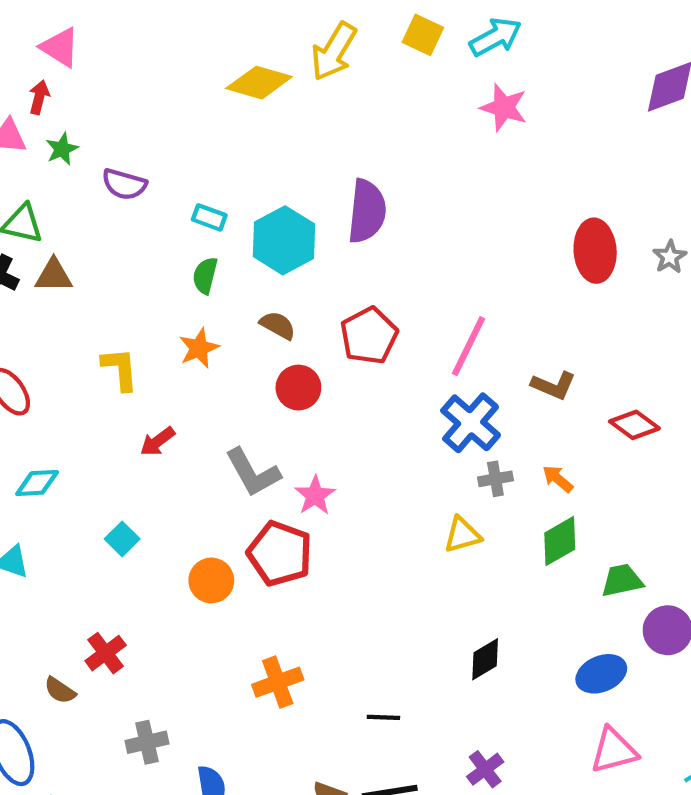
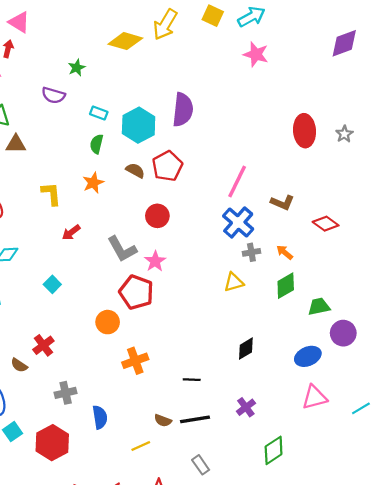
green star: (62, 149) -> (77, 68), moved
red pentagon: (369, 336) -> (167, 166), moved
red circle: (298, 388) -> (157, 216), moved
orange circle: (211, 580) -> (108, 322), moved

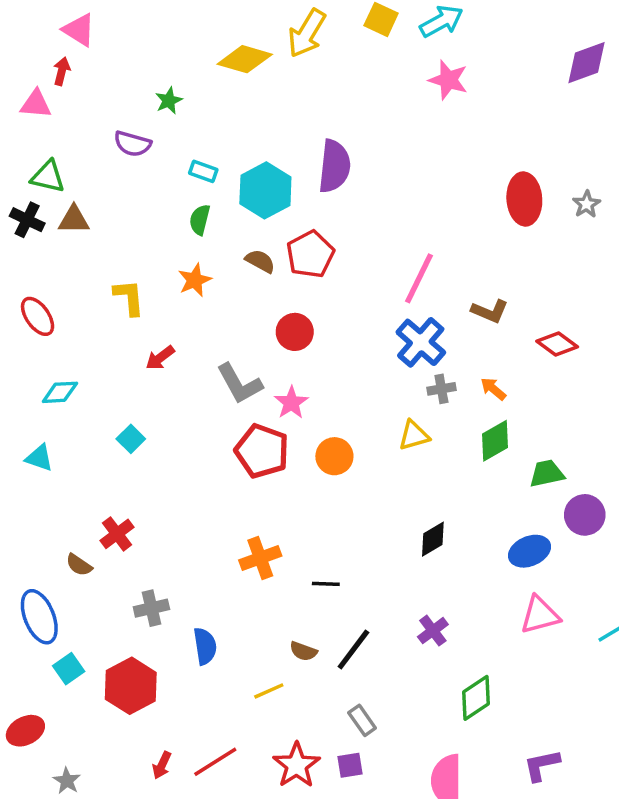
orange circle: (108, 322) -> (334, 456), moved
black line: (192, 380) -> (326, 584), moved
black line: (195, 419) -> (353, 650), turned -44

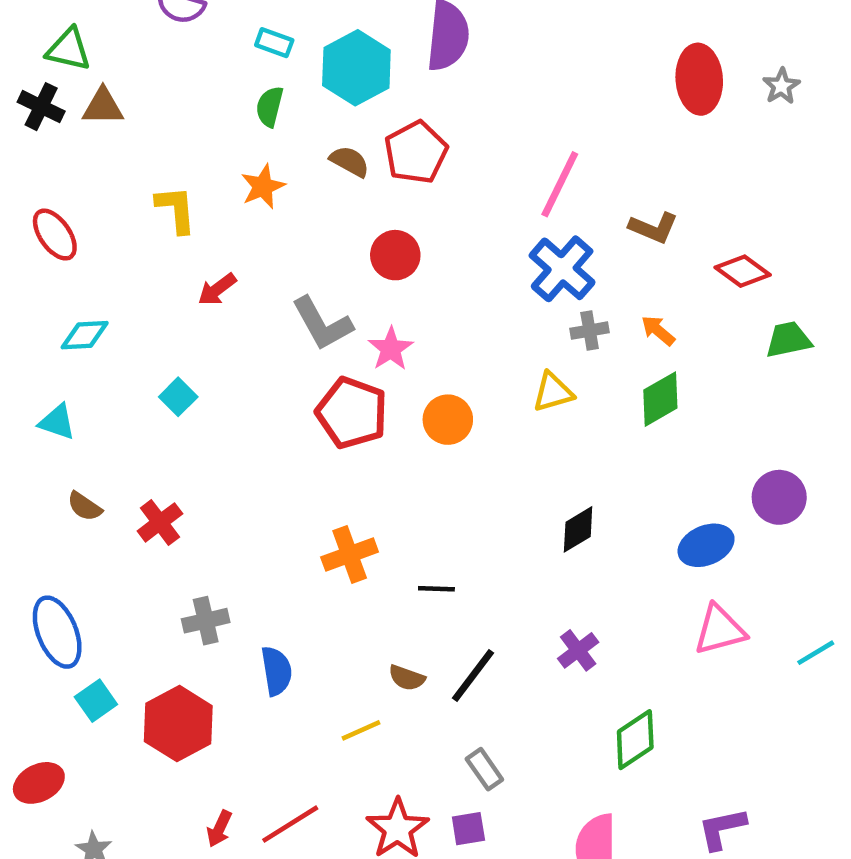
green trapezoid: (547, 473) -> (788, 340), moved
brown semicircle: (79, 565) -> (85, 506), moved

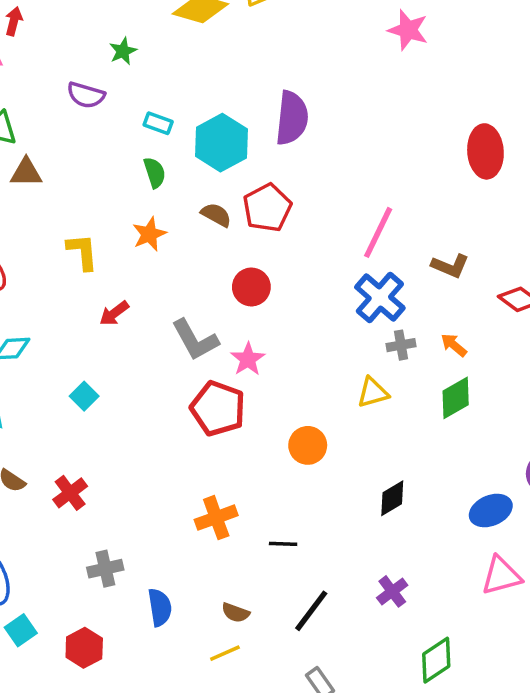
green semicircle: (270, 107) -> (155, 173), turned 148
orange circle: (448, 420) -> (308, 445), moved
brown semicircle: (407, 678) -> (236, 613), moved
red hexagon: (178, 724) -> (84, 648), size x0.7

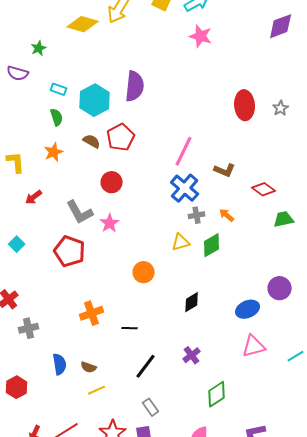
green diamond: (456, 398) -> (212, 245), moved
red pentagon: (218, 408) -> (70, 251), moved
gray cross: (105, 569) -> (29, 328), moved
brown semicircle: (236, 613) -> (89, 367), moved

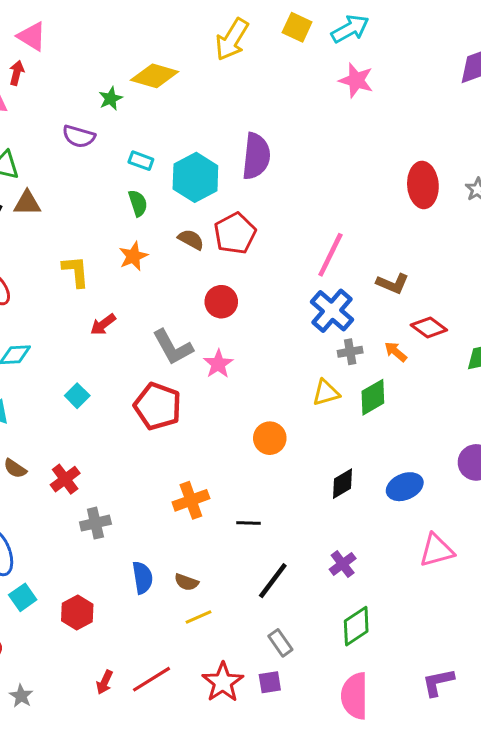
yellow diamond: (83, 24) -> (155, 76), moved
red diamond: (264, 189) -> (429, 327), moved
blue ellipse: (248, 309) -> (405, 487), moved
green diamond: (217, 394) -> (356, 626), moved

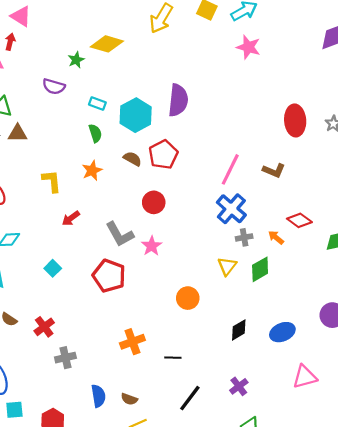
brown L-shape: (393, 284) -> (274, 170), moved
yellow triangle: (326, 393) -> (227, 266), turned -36
cyan square: (23, 597) -> (14, 410), turned 30

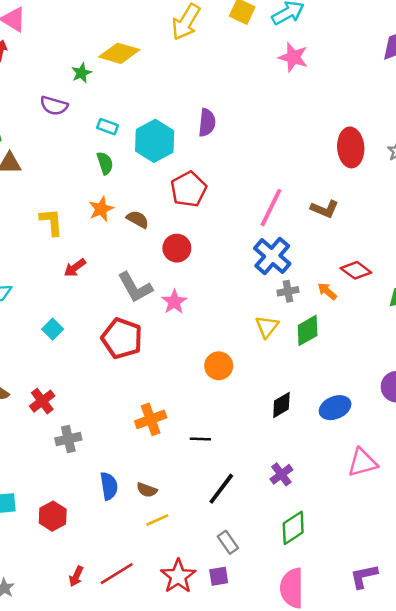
purple semicircle: (178, 100) -> (207, 123), size x0.7
brown semicircle: (132, 159) -> (138, 219), moved

